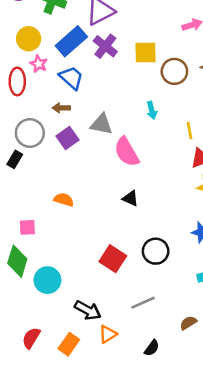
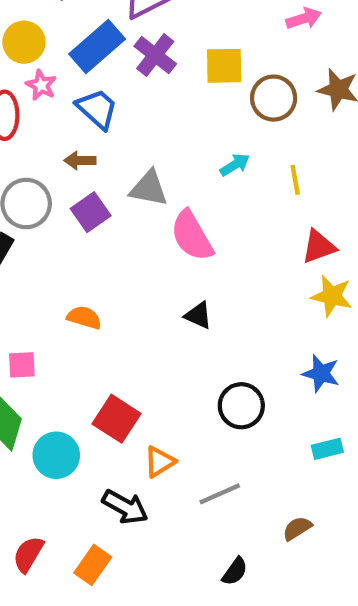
cyan arrow: (152, 110) -> (235, 165), turned -108
yellow line: (190, 130) -> (295, 180), moved
red square: (113, 259) -> (116, 419), moved
orange triangle: (108, 334) -> (160, 462), moved

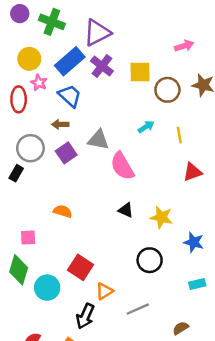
yellow star: (332, 296) -> (161, 217), moved
black arrow: (125, 507) -> (85, 316), turned 85

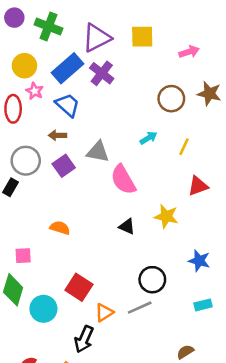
yellow square: (140, 72) -> (142, 37), moved
yellow line: (179, 135) -> (184, 147), turned 35
yellow star: (161, 217) -> (166, 216), moved
gray line: (138, 309) -> (140, 308), moved

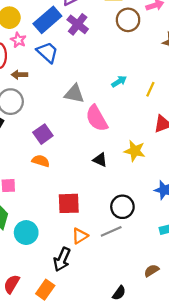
brown circle: (171, 99) -> (128, 20), moved
brown arrow: (57, 135) -> (19, 75), moved
purple square: (64, 166) -> (43, 134), moved
red square: (79, 287) -> (69, 203), moved, turned -35

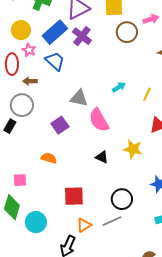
purple square: (43, 134) -> (60, 125), moved

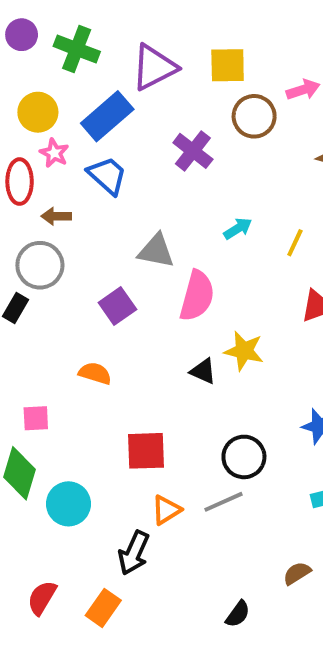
purple cross: (82, 36) -> (193, 151), moved
pink semicircle: (99, 120) -> (197, 296), turned -135
yellow star: (133, 149) -> (244, 351), moved

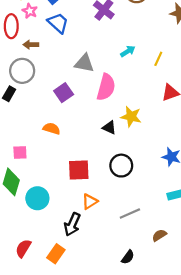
black circle: (244, 457) -> (121, 166), moved
gray line: (224, 502) -> (130, 214), moved

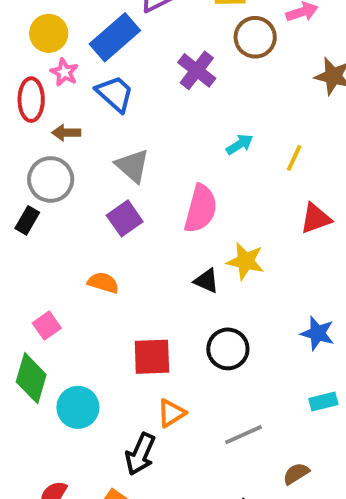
gray triangle: (84, 63) -> (132, 166), moved, turned 30
pink square: (20, 153) -> (47, 326), turned -32

